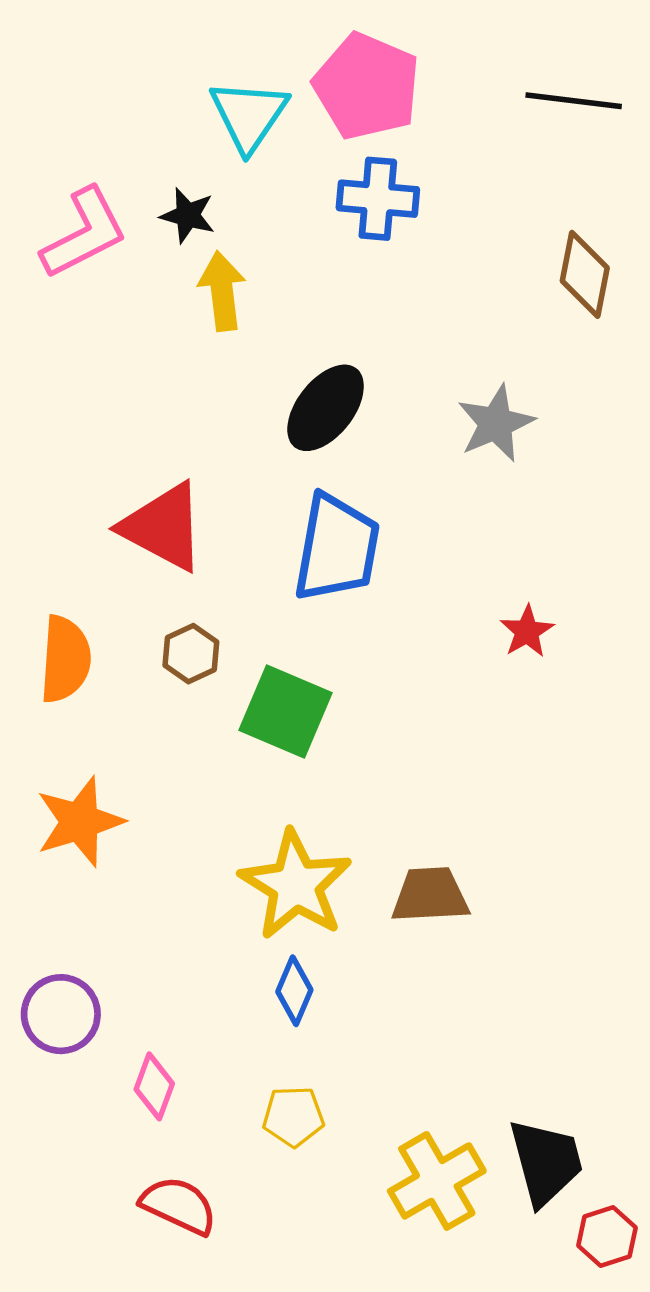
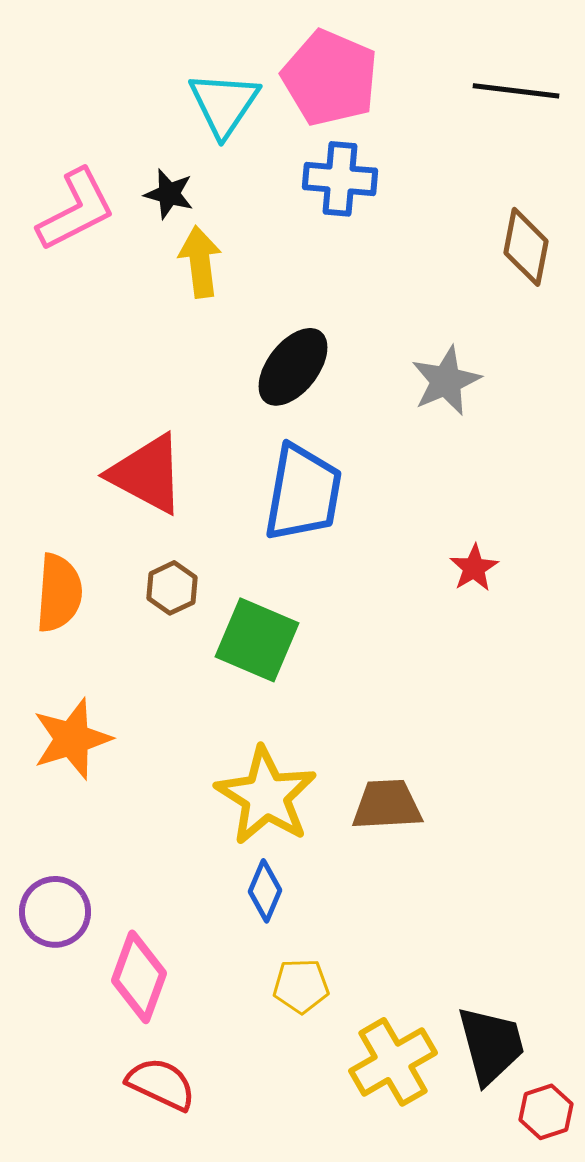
pink diamond: (154, 1086) -> (139, 977), size x1.5
yellow pentagon: (293, 1116) -> (301, 986), moved

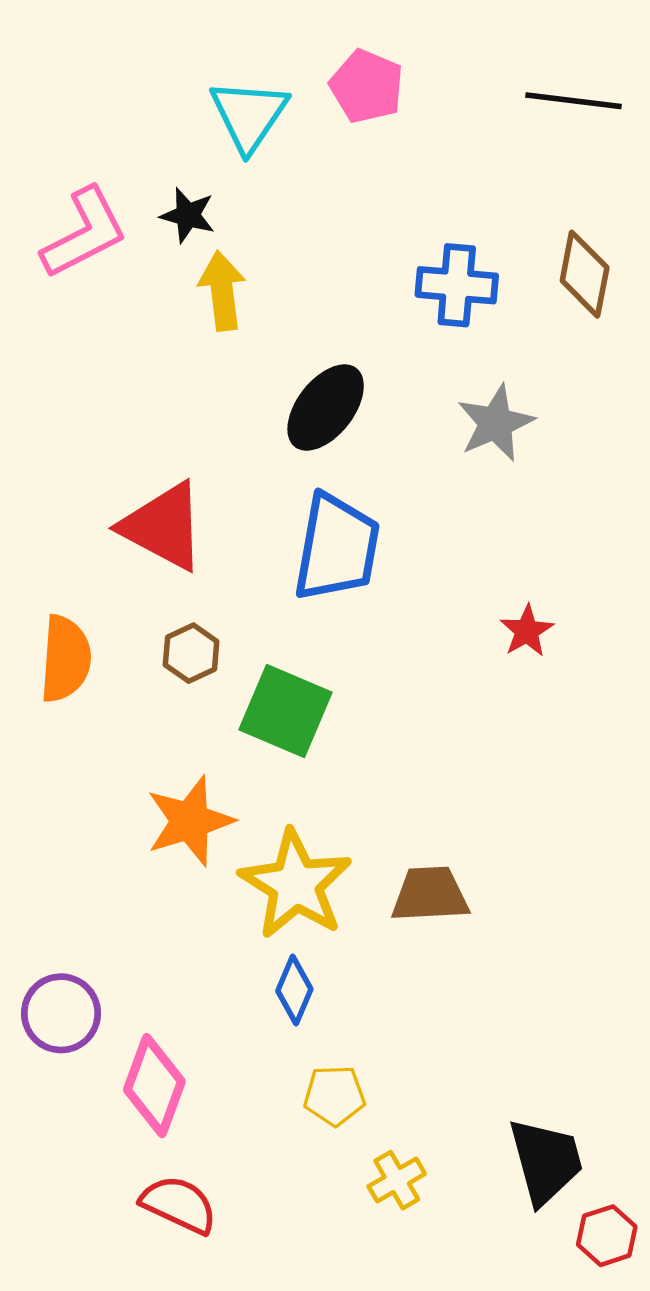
pink pentagon: (330, 78) -> (367, 86), size x0.7
blue cross: (340, 179) -> (457, 285), moved
orange star: (72, 739) -> (190, 821), moved
yellow cross: (393, 1062) -> (397, 1180), moved, size x0.6

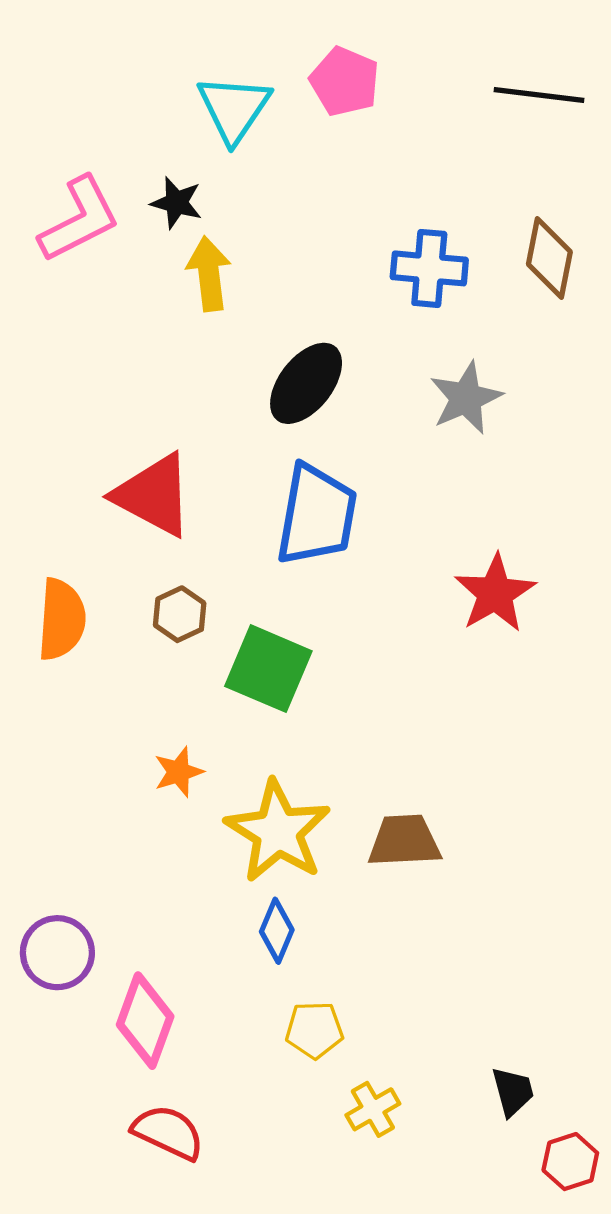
red star: (527, 631) -> (495, 593), size x1.6
orange star: (190, 821) -> (179, 772), size x0.6
black trapezoid: (546, 1161) -> (513, 1092), size x0.6

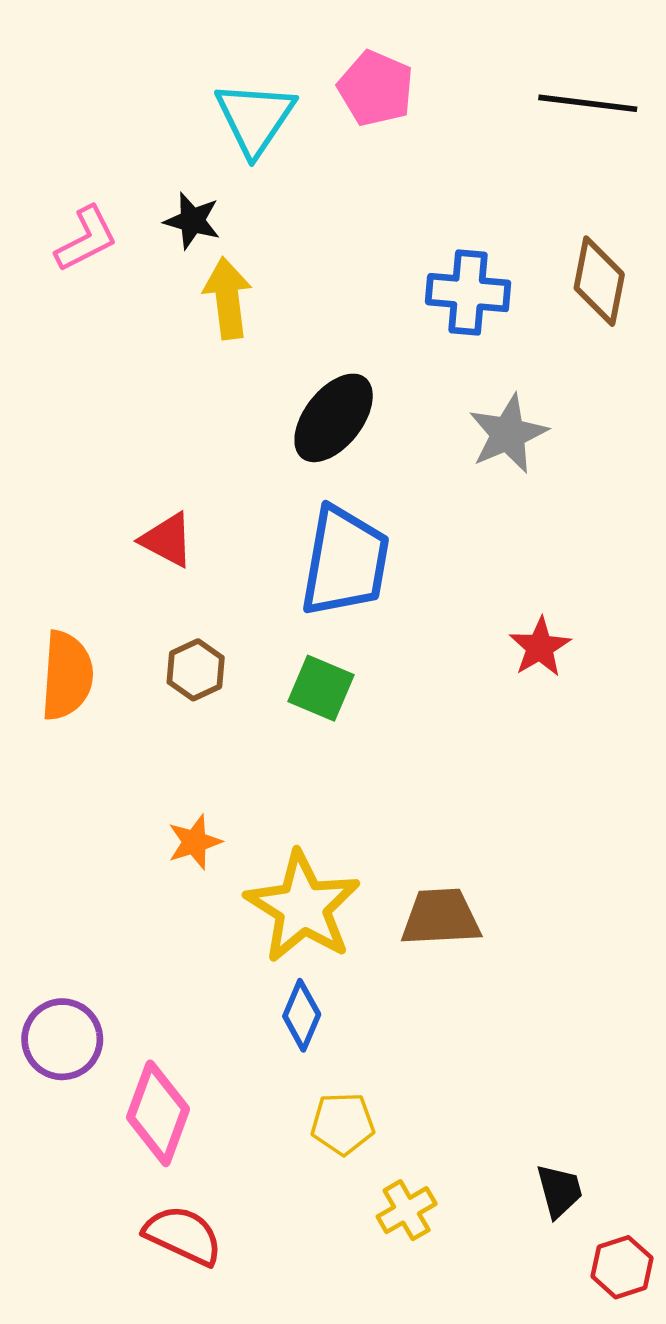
pink L-shape: (79, 219) -> (86, 239), size x0.7
red triangle: (154, 495) -> (167, 540), size x0.6
red star: (495, 593) -> (540, 647), size x0.7
green square: (268, 669) -> (321, 688), moved, size x0.7

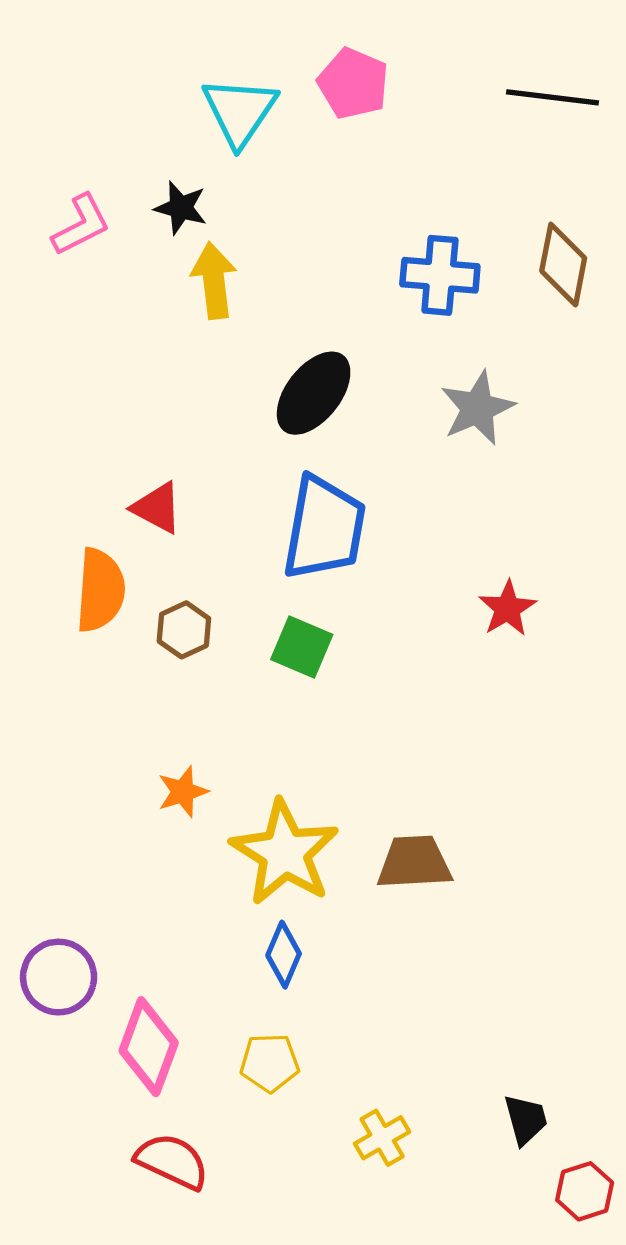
orange semicircle: (67, 676) -> (100, 590), moved
yellow pentagon: (343, 1124) -> (270, 1063), moved

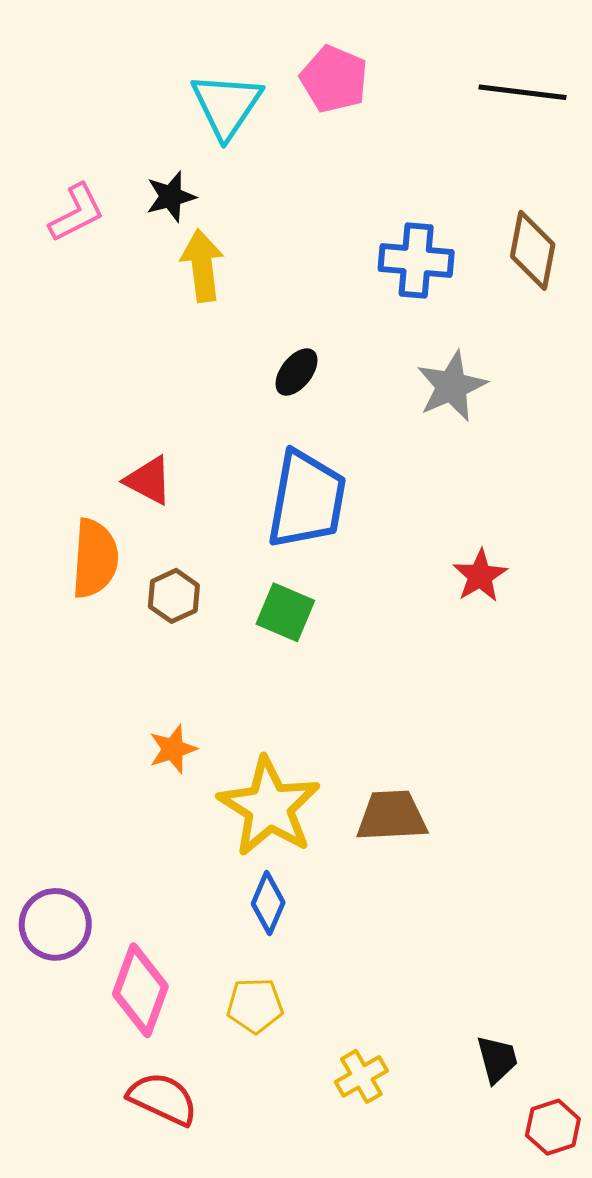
black star: (181, 208) -> (171, 197), turned -30
black ellipse: (314, 393) -> (297, 372), size x0.6

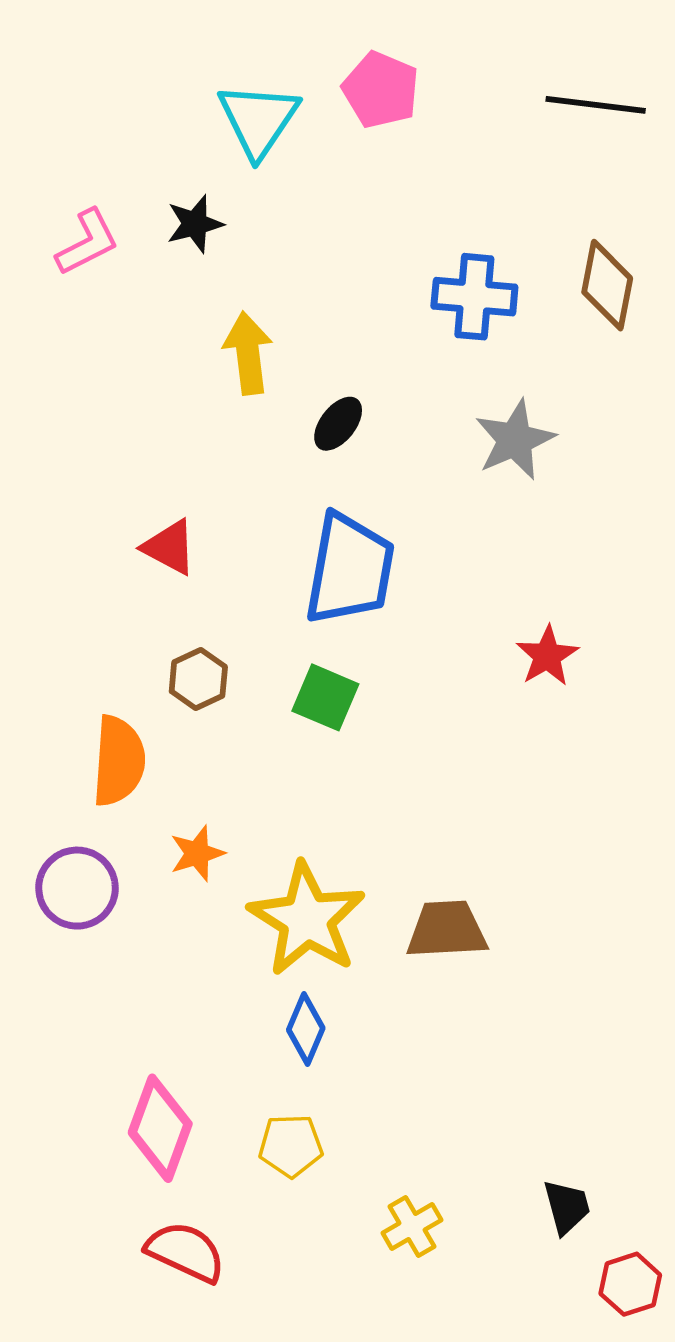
yellow arrow: (202, 266) -> (248, 353), moved
orange semicircle: (95, 558) -> (119, 761), moved
purple circle: (55, 924) -> (77, 888), moved

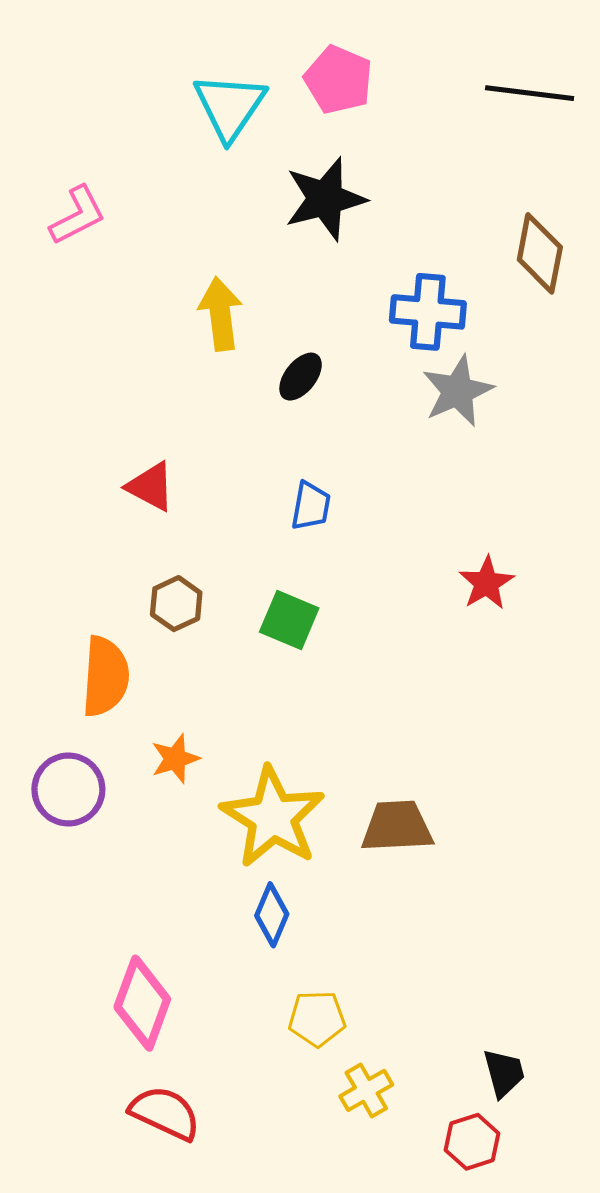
black star: (195, 224) -> (325, 199), moved, size x1.6
blue cross: (474, 297) -> (428, 312), moved
blue trapezoid: (350, 569) -> (311, 506), size x0.5
yellow pentagon: (291, 1146) -> (317, 1019), moved
red hexagon: (630, 1284) -> (472, 1142), moved

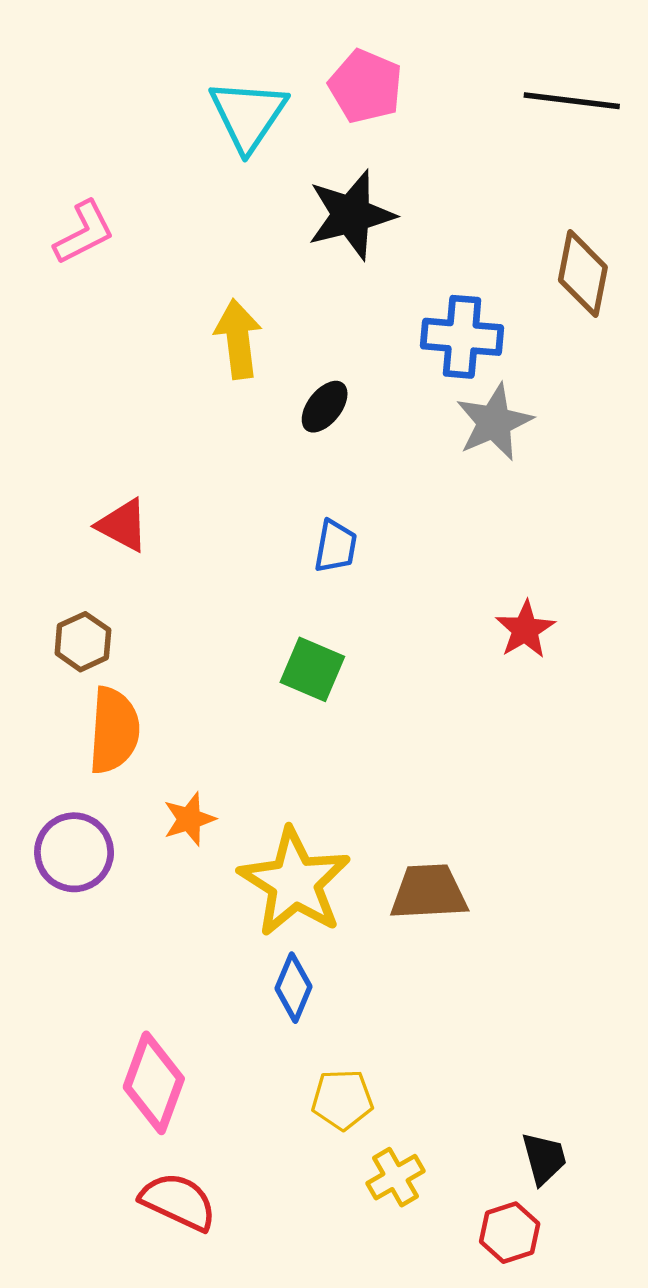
red triangle: (151, 486) -> (123, 525), moved
brown hexagon: (176, 604) -> (83, 642), moved

